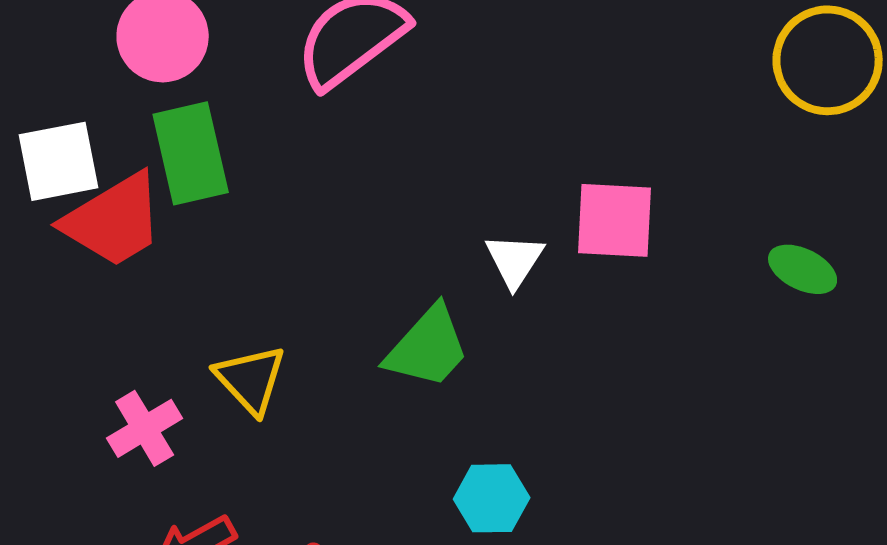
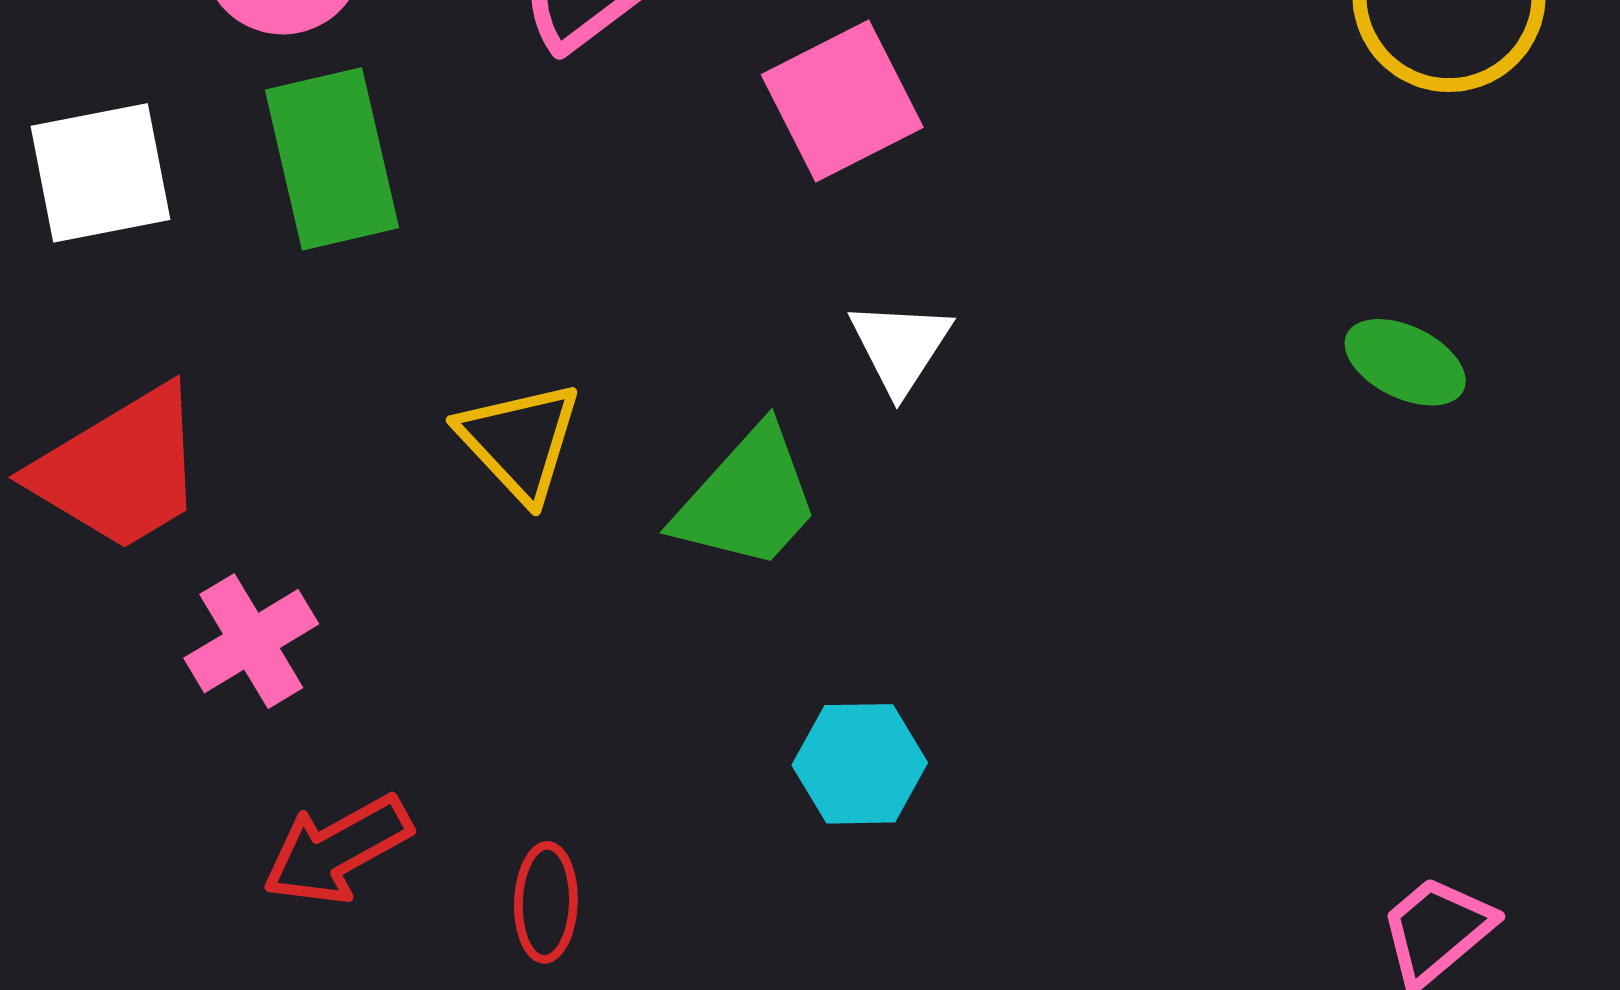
red trapezoid: (114, 220) -> (120, 469), moved
pink square: (615, 220) -> (842, 101), moved, turned -30
yellow triangle: (251, 379) -> (520, 441), moved

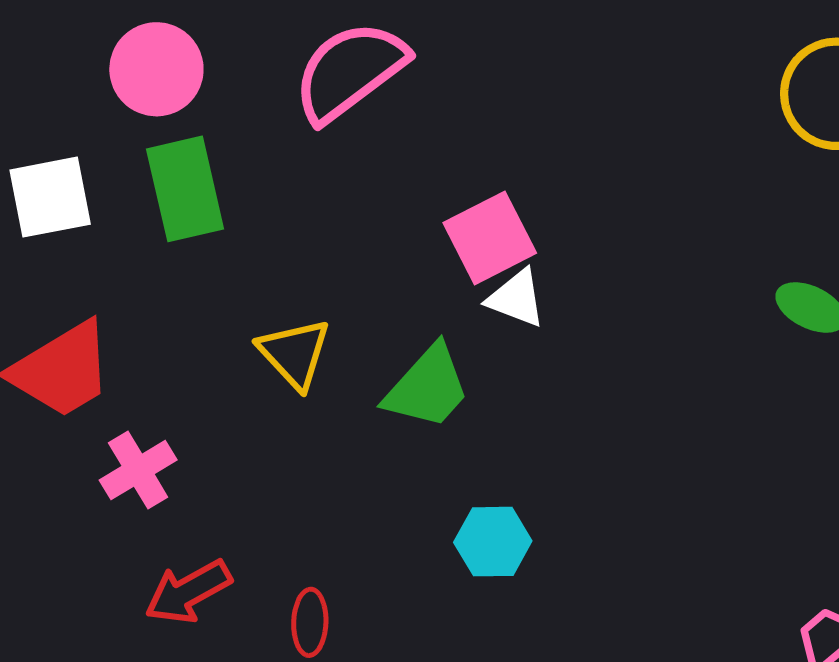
pink square: (842, 101) -> (490, 238), moved
white triangle: (900, 346) -> (516, 298), turned -42

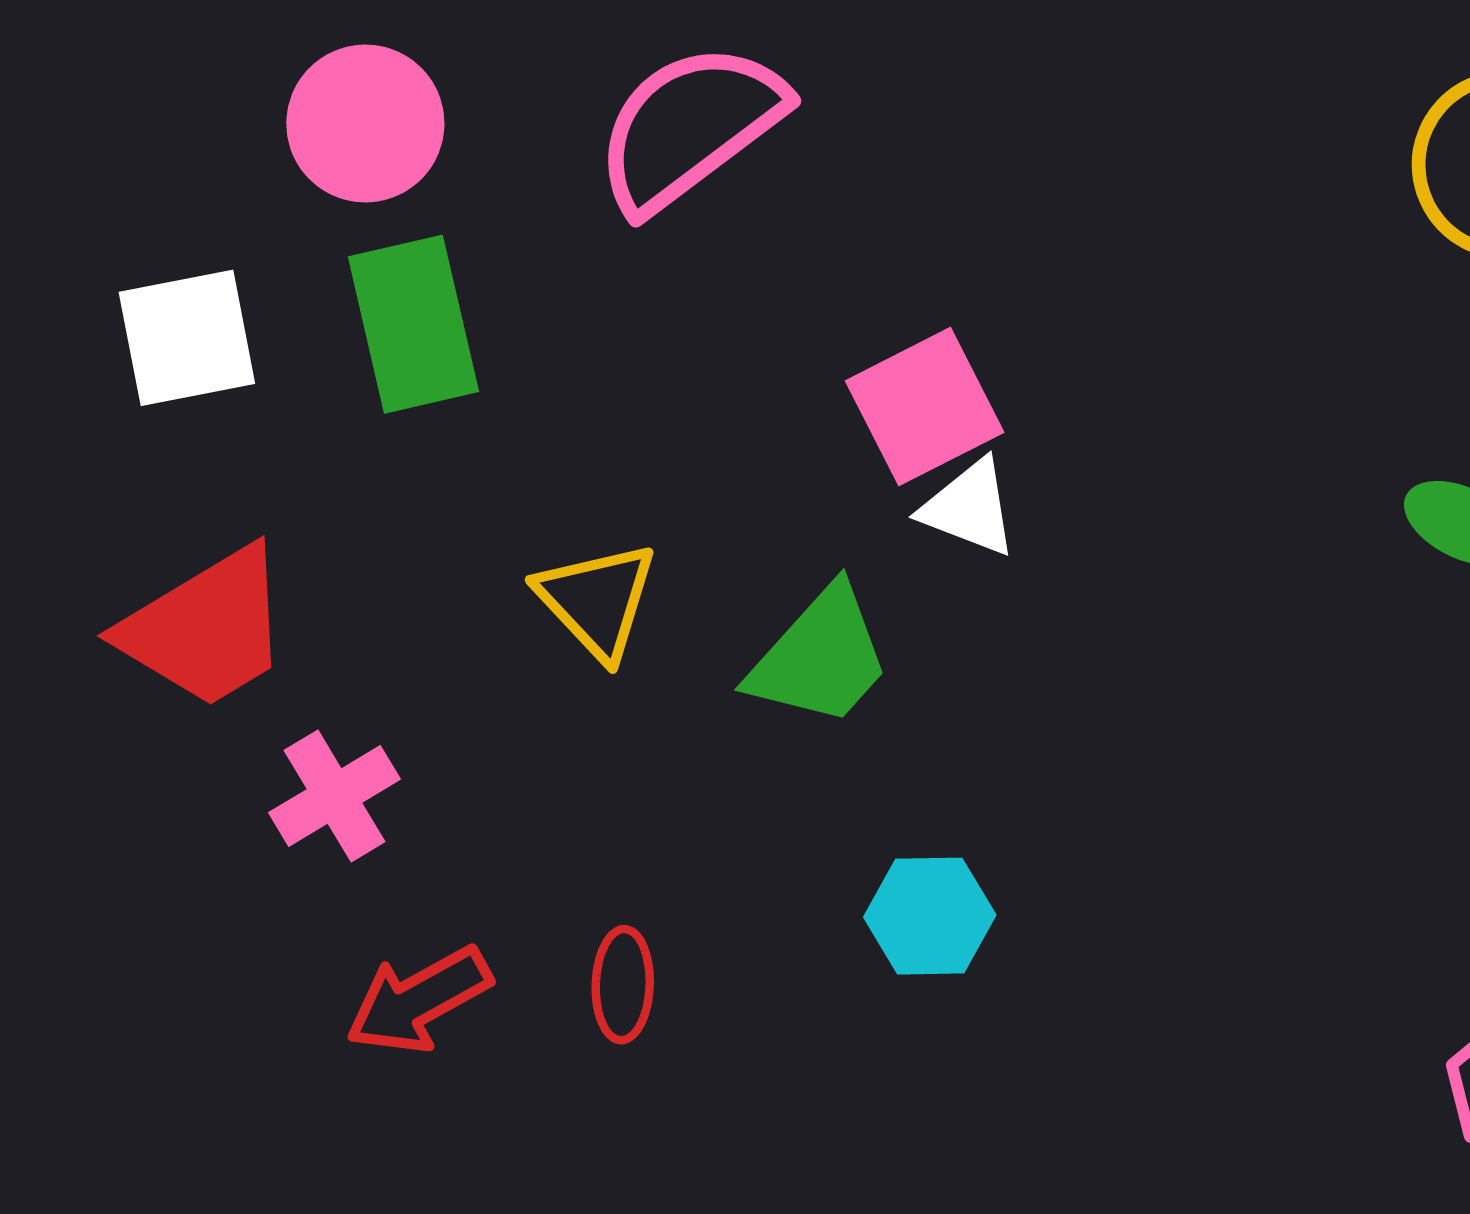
red ellipse: (310, 622) -> (623, 985), moved

